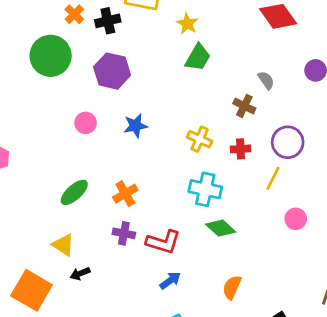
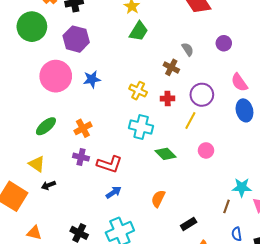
pink circle: (86, 123) -> (56, 76), size x2.0
green diamond: (221, 228) -> (165, 154), moved

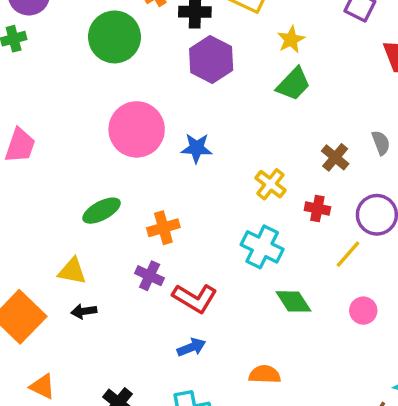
purple hexagon: (76, 39) -> (211, 59), moved
gray semicircle: (188, 49) -> (381, 143), moved
yellow triangle: (37, 164) -> (72, 271), turned -36
orange semicircle: (158, 199) -> (265, 374), turned 54

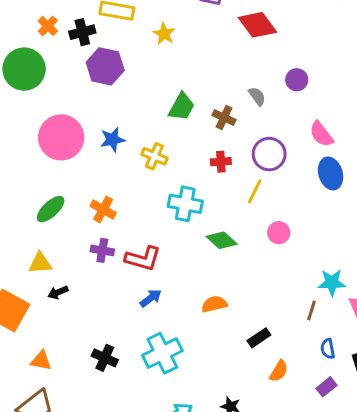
green trapezoid: (293, 84) -> (182, 107), moved
yellow cross: (271, 184) -> (154, 156), moved
orange cross: (163, 228) -> (103, 209), turned -30

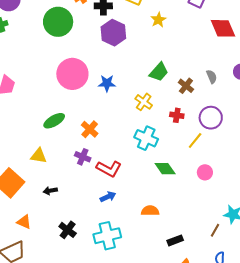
yellow cross: (154, 156) -> (144, 102), moved
black arrow: (58, 292) -> (50, 191), moved

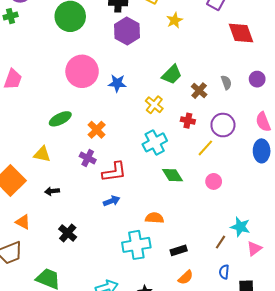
cyan cross: (146, 138) -> (155, 142), turned 35
red L-shape: (109, 169) -> (114, 172), turned -40
cyan cross: (107, 236) -> (136, 245), moved

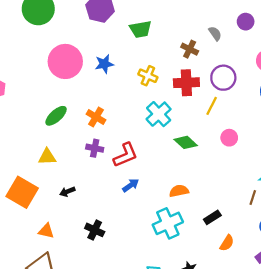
green trapezoid: (172, 74) -> (140, 29), moved, turned 50
red cross: (188, 121) -> (186, 83), size x1.6

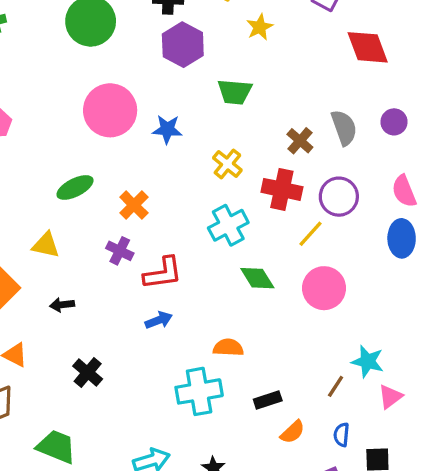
gray semicircle: (215, 33) -> (344, 128), size x1.5
pink circle: (229, 138) -> (324, 288), size x1.6
orange semicircle: (227, 243) -> (293, 432), moved

